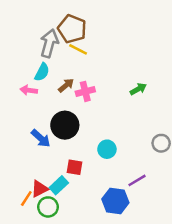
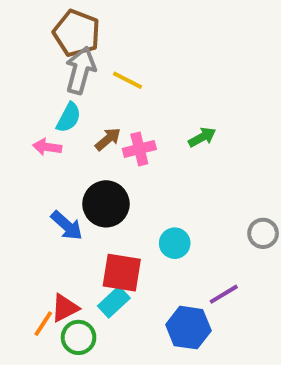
brown pentagon: (72, 29) -> (77, 33), moved
green arrow: (138, 89) -> (202, 137), moved
red square: (74, 167) -> (122, 273), size x1.5
cyan rectangle: (59, 185) -> (114, 302), moved

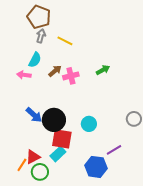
gray arrow: (80, 70) -> (41, 36), size x0.6
black circle: (106, 204) -> (54, 120), moved

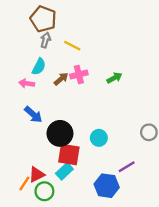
pink cross: (71, 76) -> (79, 74), moved
blue arrow: (34, 115) -> (33, 115), moved

